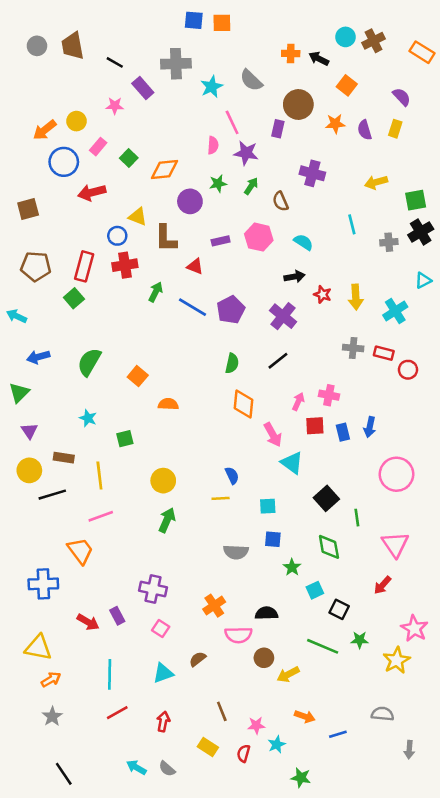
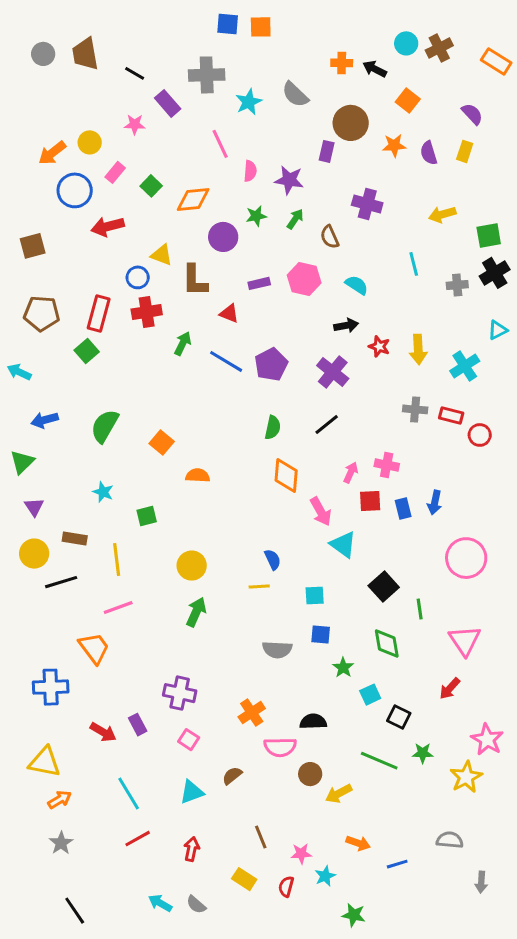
pink line: (232, 122) -> (220, 144), moved
cyan line: (110, 674) -> (129, 794), turned -32

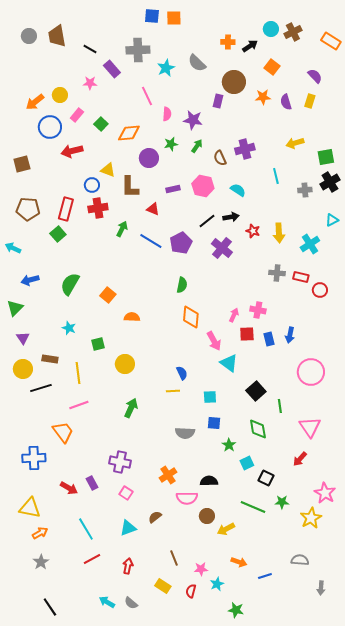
black arrow: (375, 69) -> (250, 46), turned 119
purple cross: (367, 204) -> (245, 149), moved, turned -30
black line: (327, 424) -> (207, 221), moved
yellow circle: (192, 566) -> (125, 364), moved

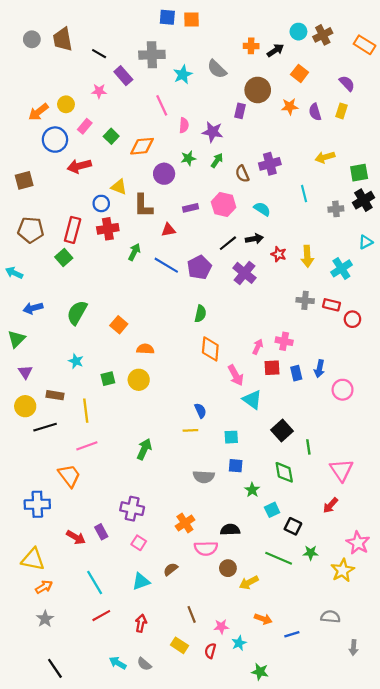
red triangle: (153, 209) -> (168, 230), turned -32
yellow circle: (125, 364) -> (139, 380), moved
pink circle: (311, 372) -> (343, 390), moved, size x0.7

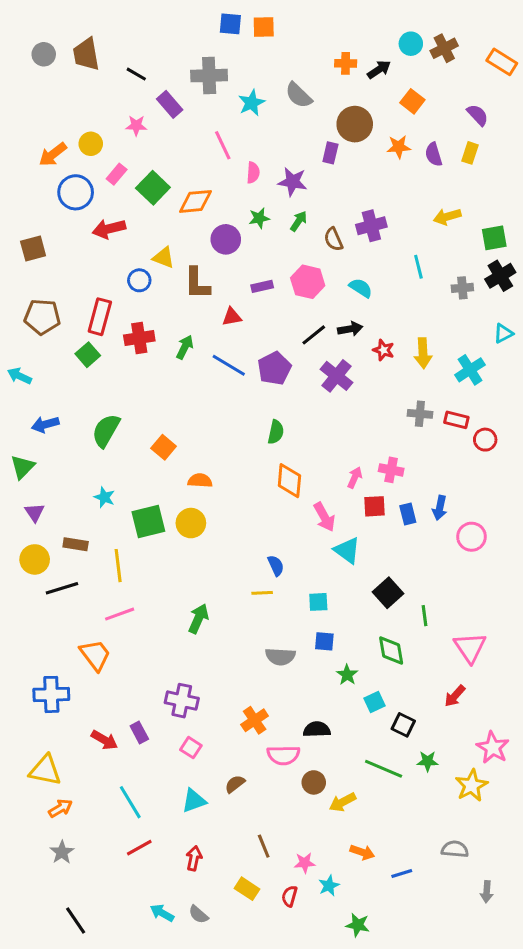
green square: (111, 136) -> (153, 188), size x1.5
red cross: (108, 229) -> (139, 338), moved
green square: (108, 379) -> (148, 522), size x1.6

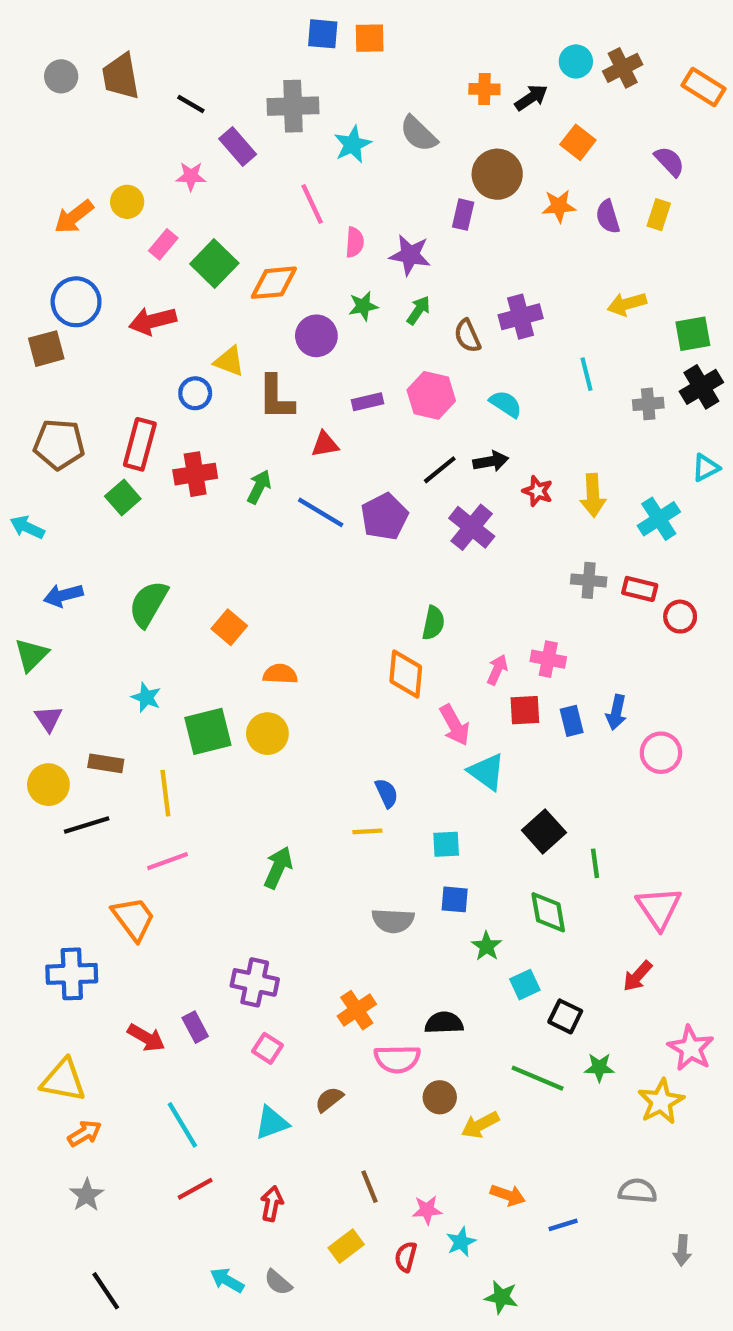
blue circle: (76, 192) -> (76, 302), moved
green semicircle: (276, 432) -> (433, 623), moved
yellow rectangle: (247, 889) -> (346, 1246), turned -70

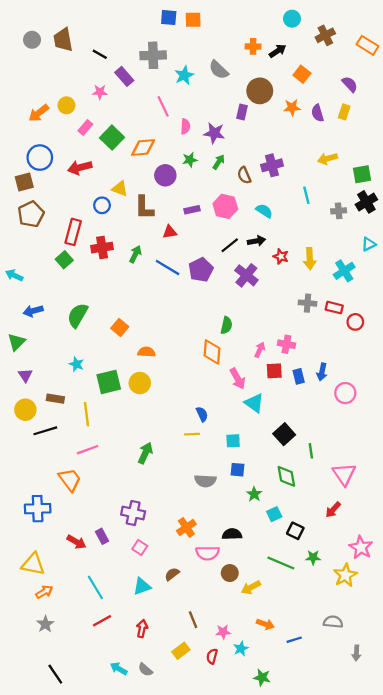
cyan circle: (576, 61) -> (292, 19), moved
brown pentagon: (59, 444) -> (31, 214), moved, turned -30

